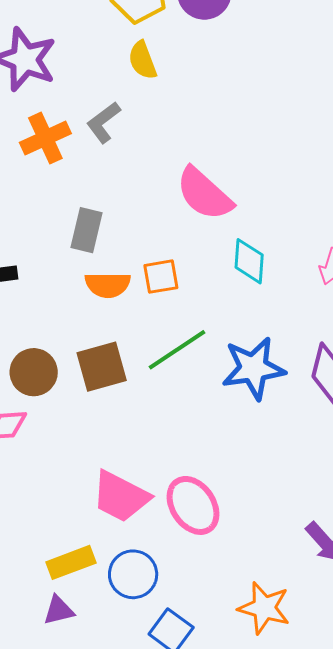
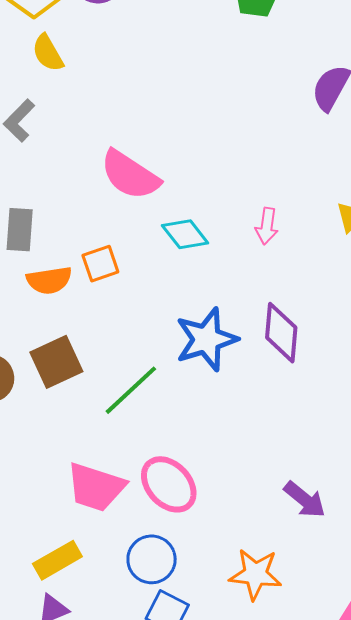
cyan diamond: (249, 261) -> (185, 234), turned -33
green line: (177, 350) -> (131, 390), moved
blue circle: (133, 574) -> (152, 559), moved

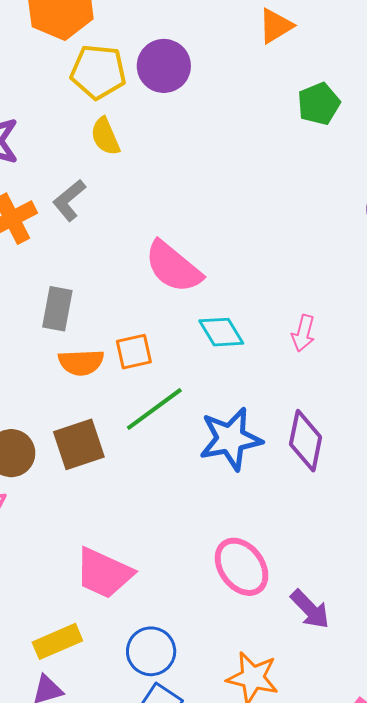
green line: (131, 390) -> (154, 409), moved
pink ellipse: (169, 484) -> (242, 567), moved

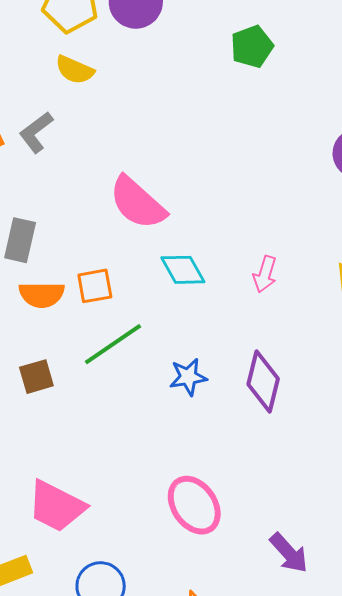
green pentagon: (319, 104) -> (252, 47), moved
yellow semicircle: (105, 136) -> (75, 70), turned -45
blue star: (231, 439) -> (188, 377), size x0.6
brown square: (79, 444) -> (36, 377), size x0.7
purple arrow: (310, 609) -> (289, 553), moved

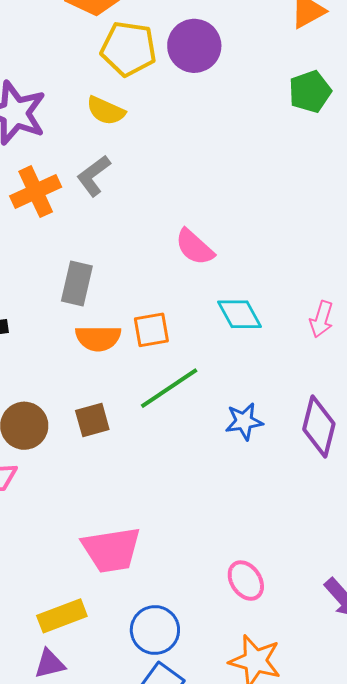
yellow semicircle: (75, 70) -> (106, 111), moved
pink semicircle: (137, 203) -> (195, 247), size x0.7
pink ellipse: (194, 505) -> (246, 581), moved, size x0.7
pink trapezoid: (56, 506) -> (111, 550), turned -36

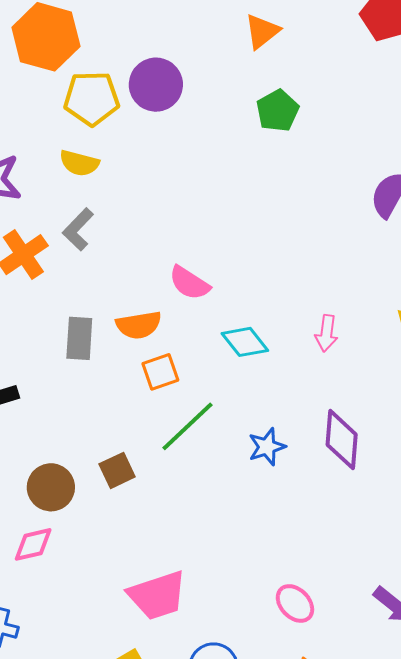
orange semicircle: (98, 338) -> (139, 325), moved

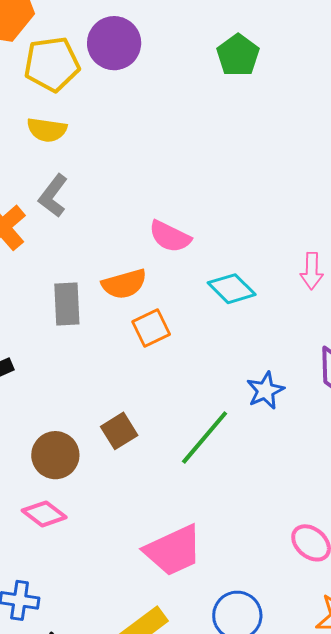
green line: (188, 426) -> (205, 438), moved
pink diamond: (33, 544) -> (44, 514), turned 57

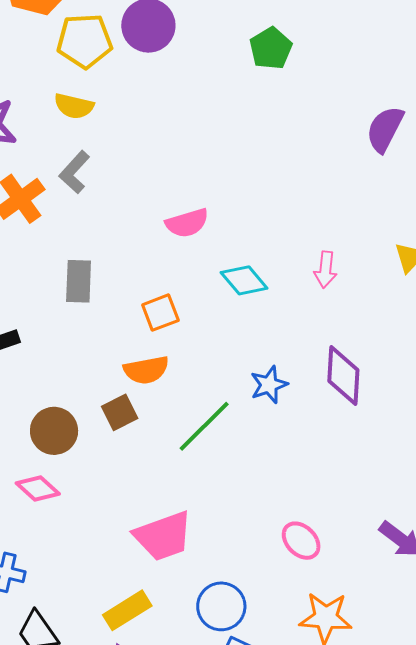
pink semicircle: (170, 236) -> (187, 223), turned -48
orange semicircle: (124, 284) -> (146, 370), moved

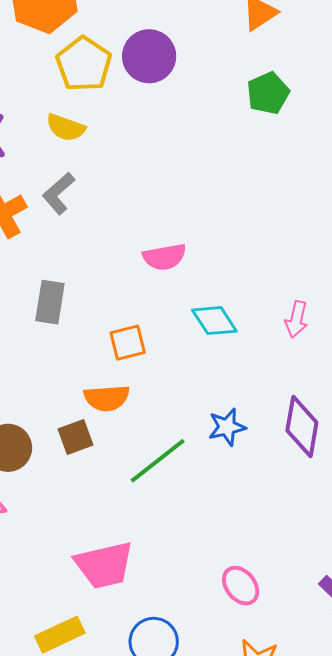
yellow pentagon: (84, 41) -> (84, 64), turned 30

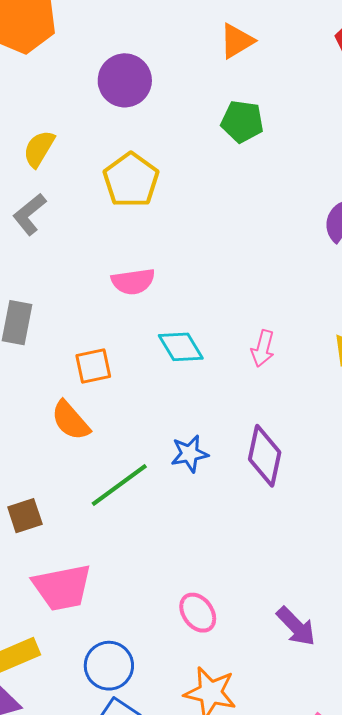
yellow pentagon: (84, 64) -> (131, 180), moved
green pentagon: (268, 93) -> (242, 121), turned 30
yellow semicircle: (66, 128) -> (39, 149), turned 99
orange semicircle: (107, 398) -> (71, 421), turned 51
brown square: (75, 437) -> (25, 516), moved

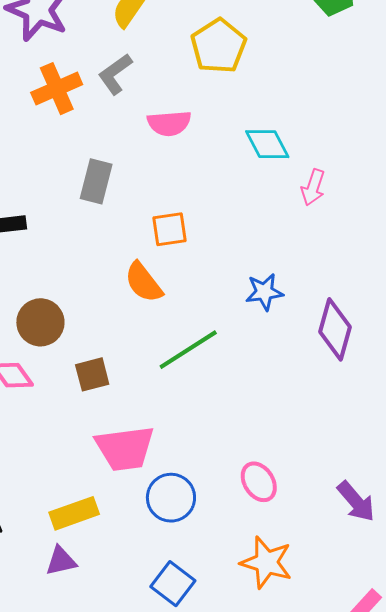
pink semicircle: (133, 281) -> (169, 123), moved
cyan diamond: (181, 347) -> (267, 144), moved
pink arrow: (263, 348) -> (313, 187), moved
blue star: (190, 454) -> (264, 292), moved
blue circle: (109, 666) -> (171, 498), moved

